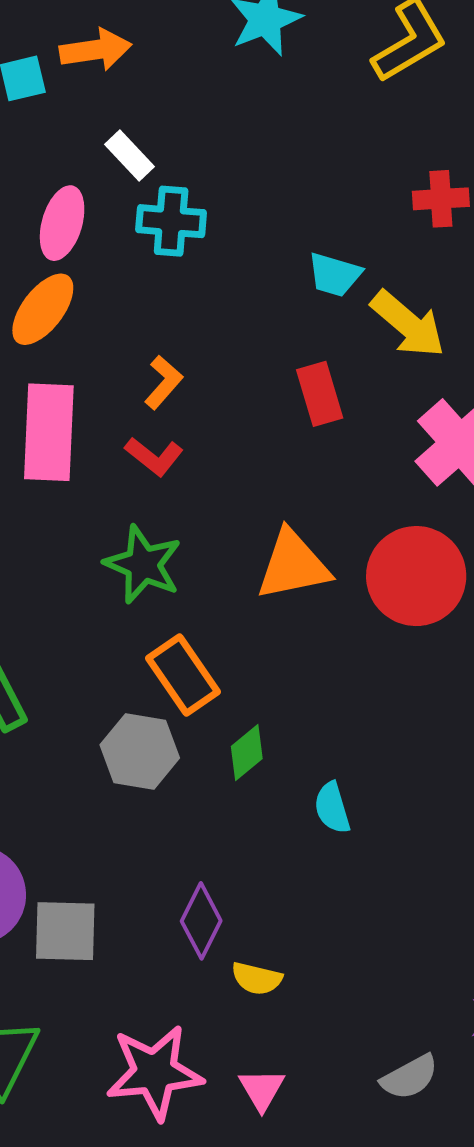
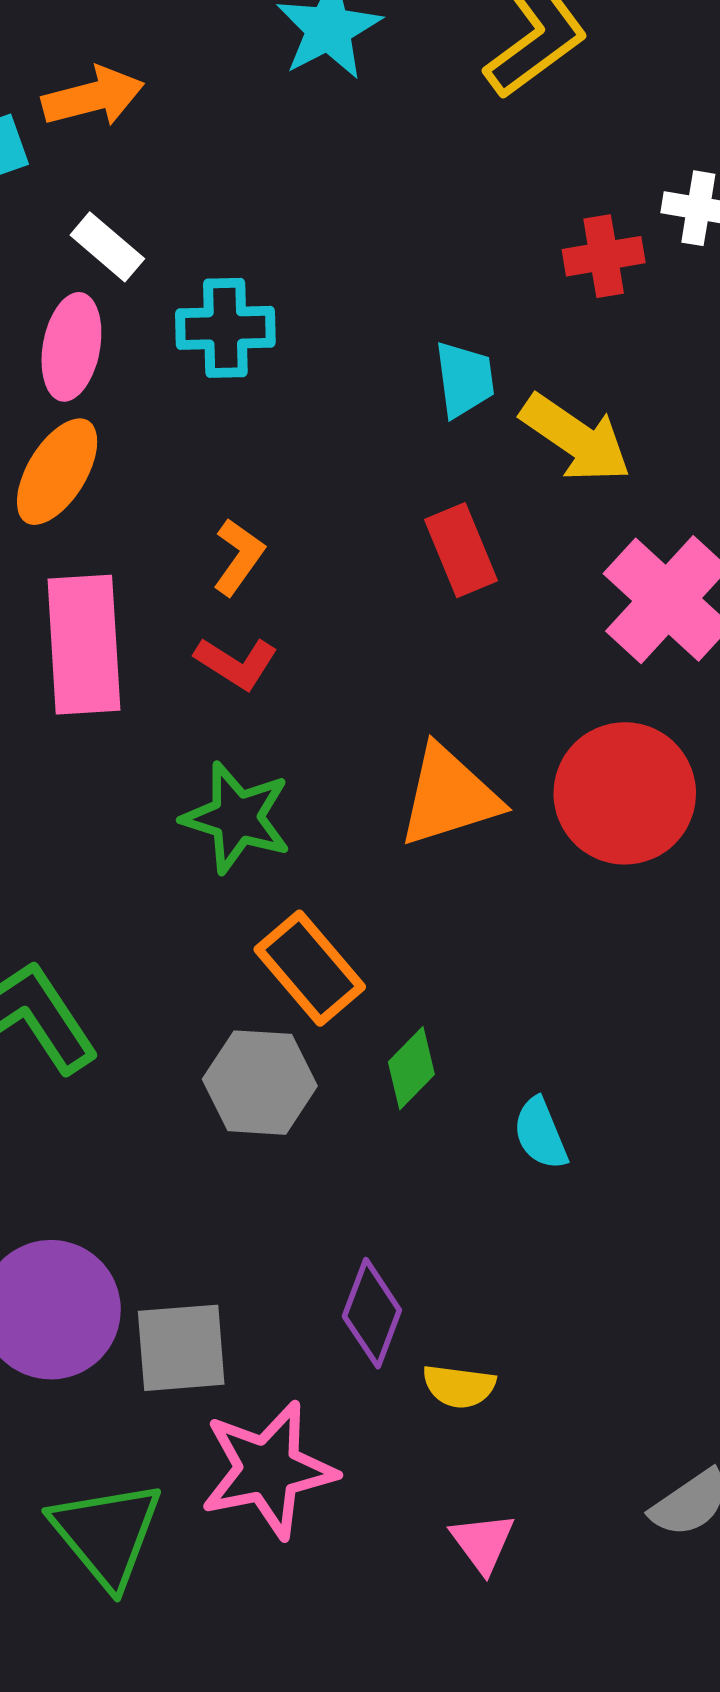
white rectangle: (129, 156) -> (107, 247), moved
cyan trapezoid: (335, 275) -> (465, 379), turned -108
pink star: (154, 1072) -> (268, 1470), moved

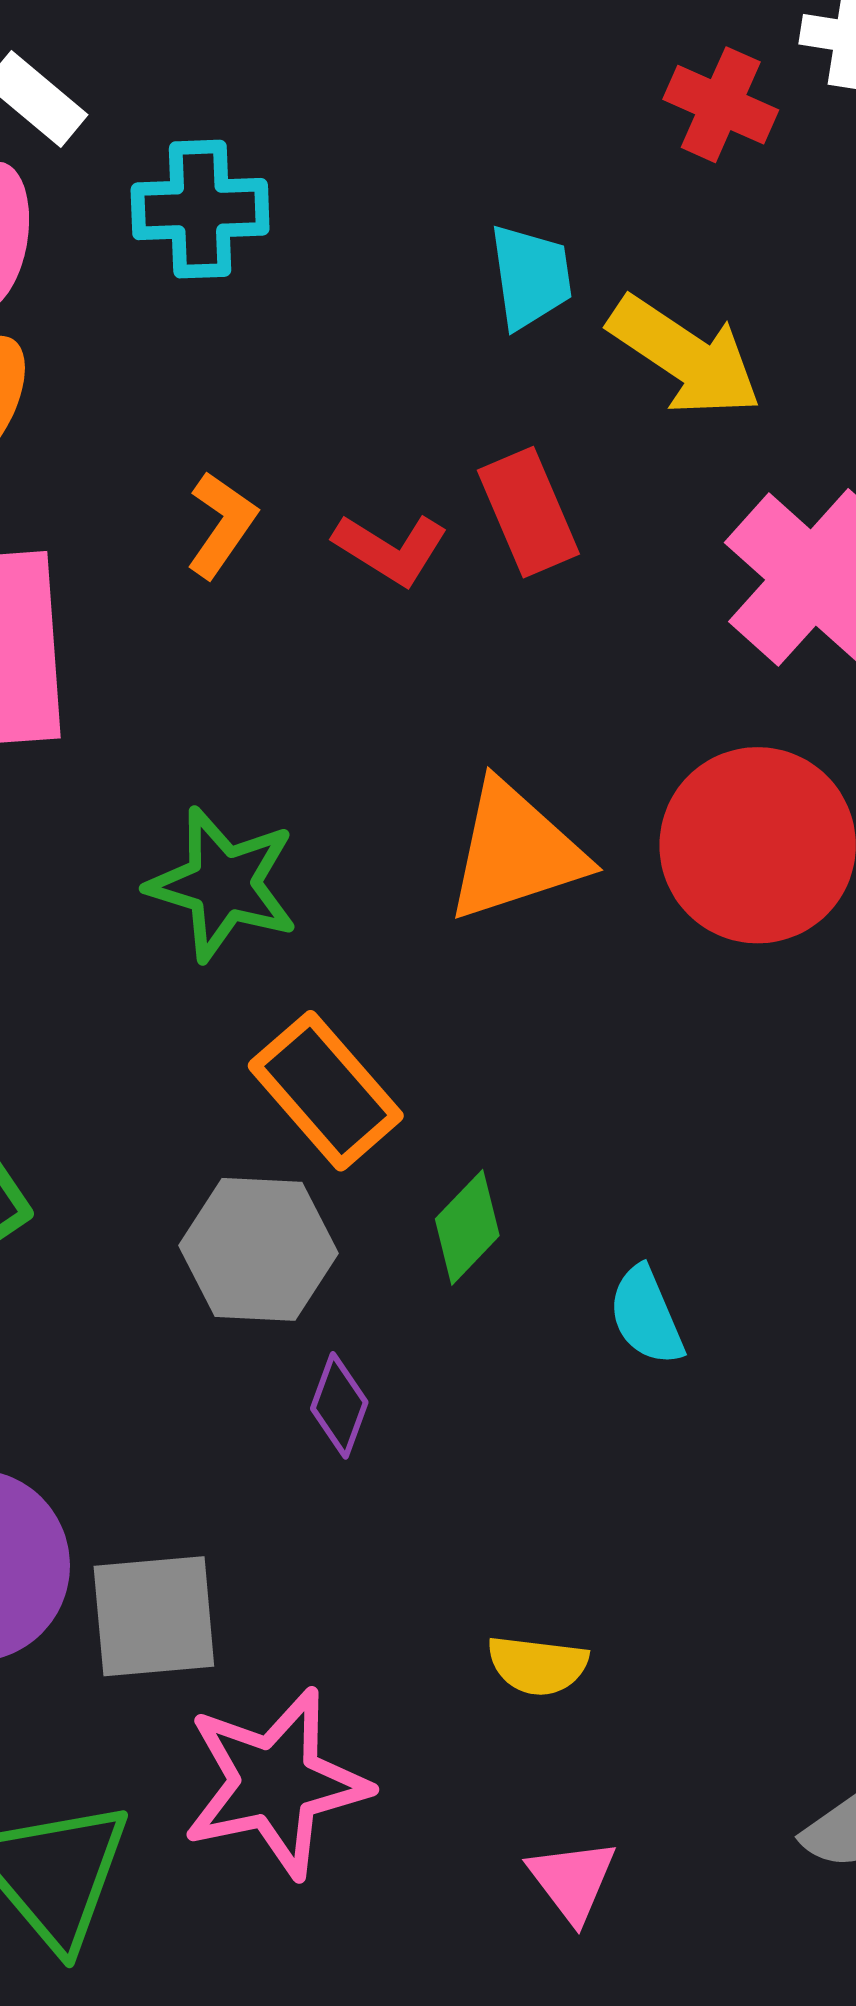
red cross: (604, 256) -> (721, 105), turned 34
red L-shape: (236, 663) -> (391, 549), moved
purple diamond: (372, 1313) -> (339, 1405), moved, size x0.7

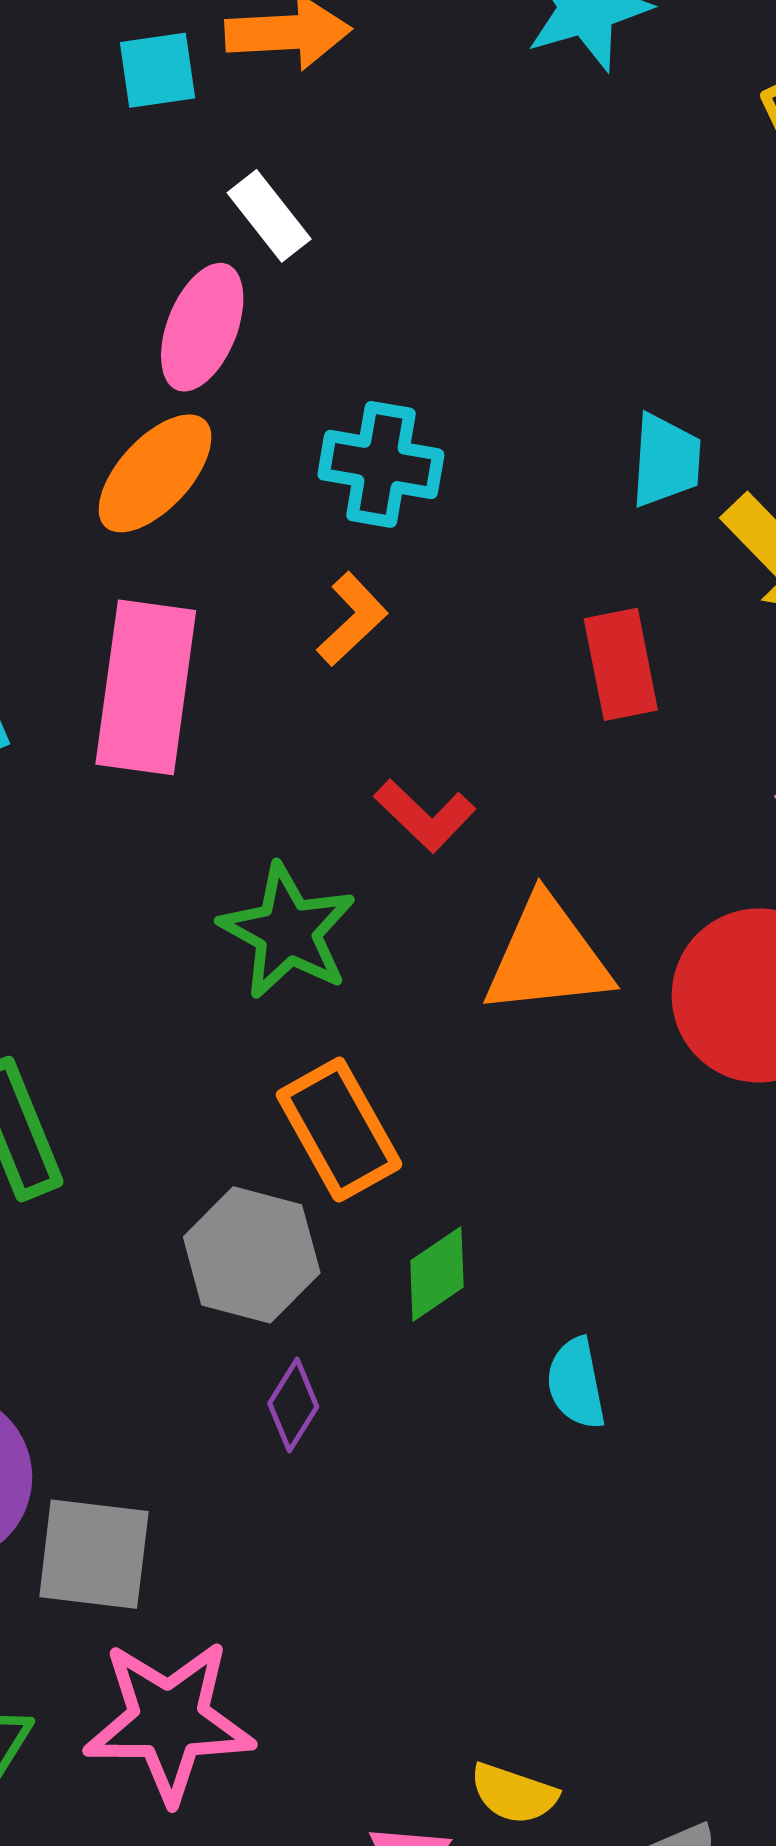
cyan cross: (200, 209) -> (381, 464), moved
red L-shape: (391, 549) -> (425, 816), moved
yellow semicircle: (538, 1665) -> (514, 1794), moved

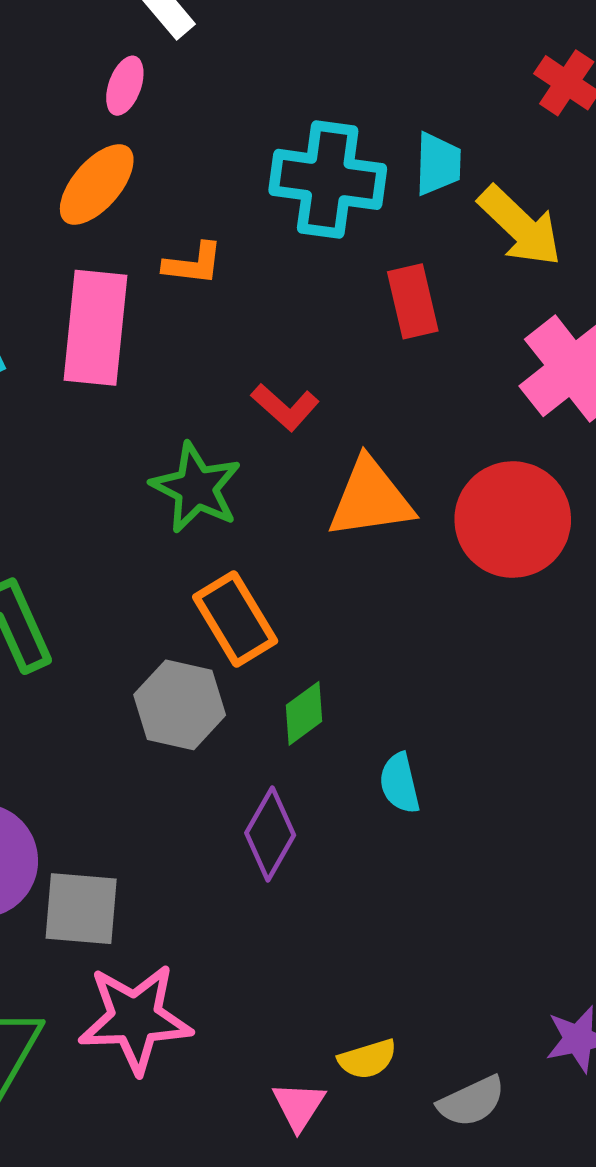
pink ellipse: (202, 327) -> (125, 86), size x0.7
cyan cross: (381, 464) -> (328, 179), moved, size x1.4
orange L-shape: (352, 619) -> (193, 264), moved, turned 52
purple diamond: (293, 1405) -> (270, 834), moved, size x1.5
yellow semicircle: (514, 1794) -> (367, 1059), turned -34

